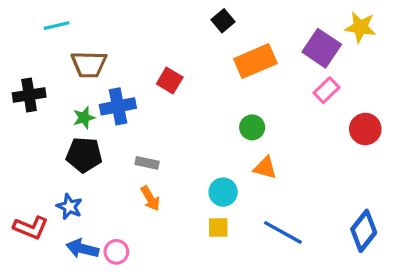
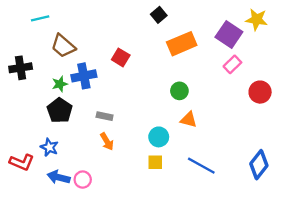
brown trapezoid: (89, 64) -> (63, 46), turned 40
black pentagon: (84, 155) -> (60, 110), turned 30

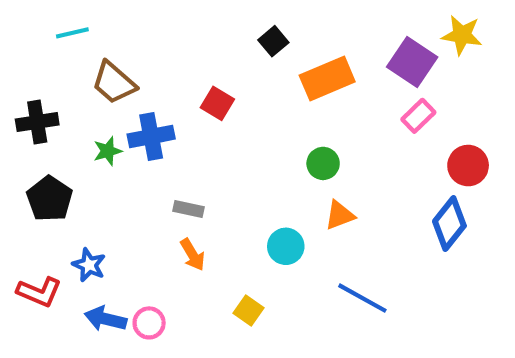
black square: (159, 15) -> (273, 41), moved
black pentagon: (60, 110) -> (50, 199), moved
orange triangle: (189, 120) -> (340, 215), turned -36
yellow square: (155, 162) -> (248, 311), moved, turned 35
blue diamond: (259, 165) -> (449, 224), moved

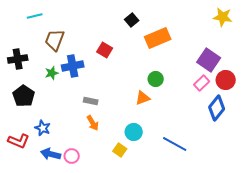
purple square: (412, 62) -> (209, 60), moved
brown trapezoid: (114, 83) -> (55, 40), turned 70
pink rectangle: (418, 116) -> (202, 83), moved
orange triangle: (340, 215) -> (143, 98), moved
cyan circle: (286, 246) -> (134, 132), moved

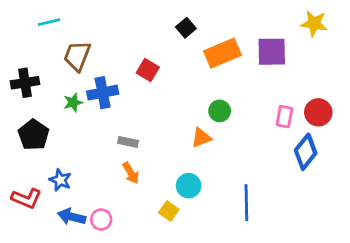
purple square: (209, 60) -> (272, 52), moved, turned -35
pink rectangle: (202, 83) -> (284, 117), turned -35
blue line: (175, 144) -> (246, 203), turned 60

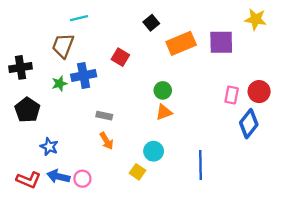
cyan line: (49, 22) -> (79, 18), moved
green circle: (220, 111) -> (163, 90), moved
red L-shape: (26, 198) -> (29, 180), moved

